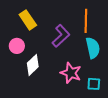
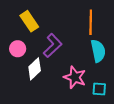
purple L-shape: (61, 36) -> (53, 46), moved

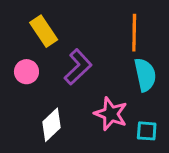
white diamond: (35, 69) -> (51, 125), moved

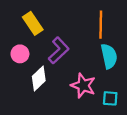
white diamond: (51, 125) -> (39, 78), moved

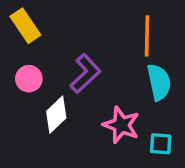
yellow rectangle: (33, 23) -> (25, 26), moved

